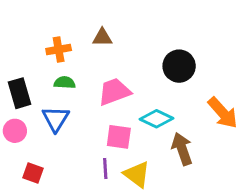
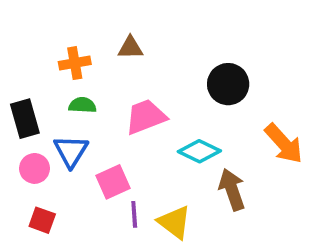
pink circle: (15, 131) -> (34, 168), moved
pink square: (119, 137) -> (113, 182), moved, turned -32

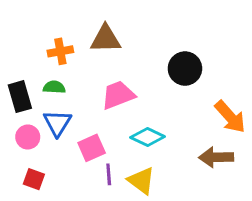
brown triangle: (130, 48) -> (106, 39), size x1.5
green semicircle: (82, 105) -> (54, 87), moved
cyan diamond: (199, 151) -> (148, 137), moved
brown arrow: (232, 190) -> (216, 157), moved, turned -72

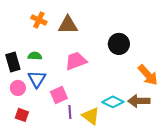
orange cross: (60, 51) -> (39, 20), moved, turned 35
cyan diamond: (148, 137) -> (113, 102), moved

